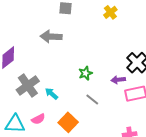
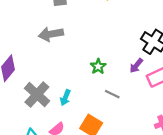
purple arrow: (118, 80) -> (136, 66), turned -32
cyan arrow: (51, 94) -> (65, 98), turned -96

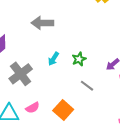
cyan arrow: (65, 98) -> (53, 59), moved

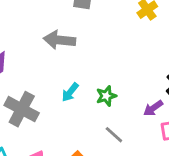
gray cross: (21, 74) -> (22, 109), turned -30

